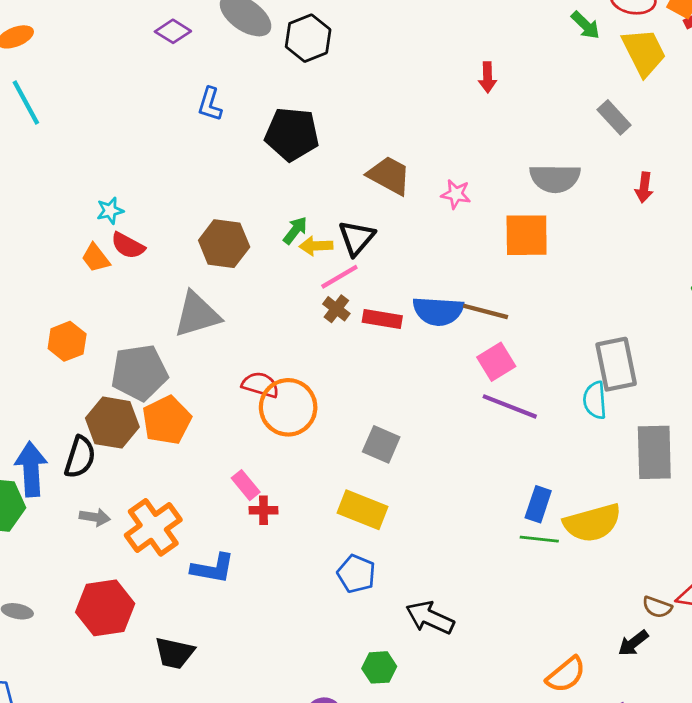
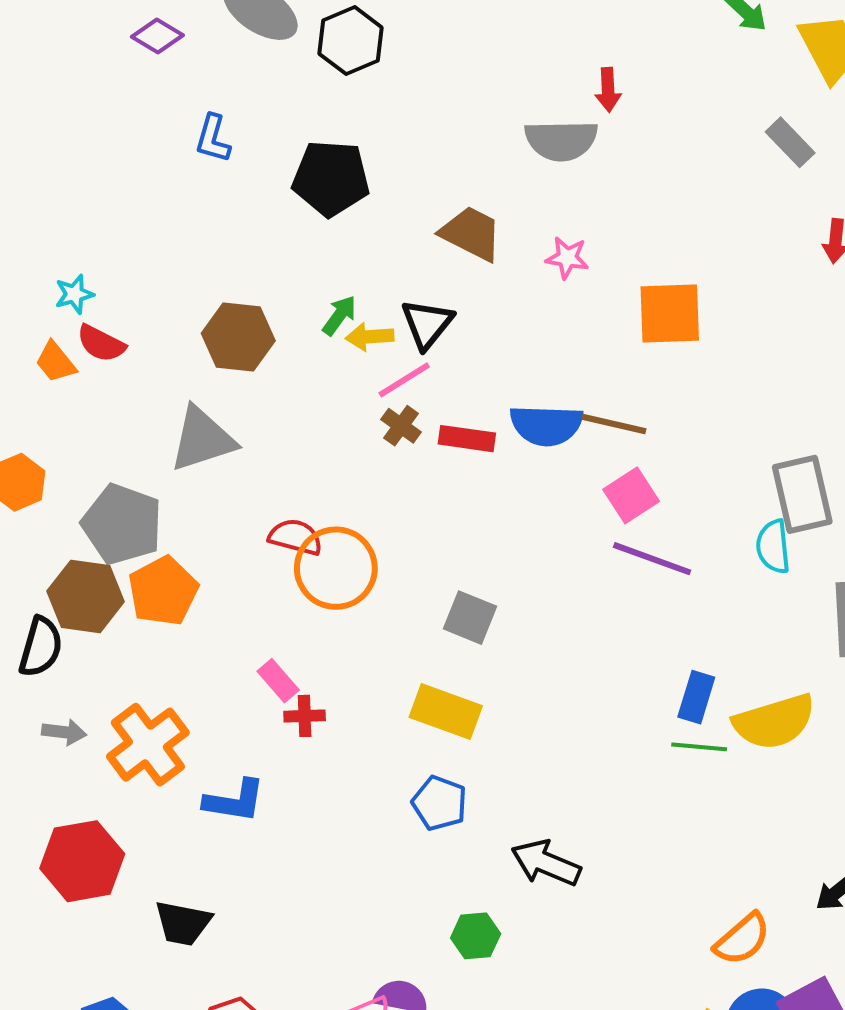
gray semicircle: (555, 178) -> (561, 140), moved
gray pentagon: (139, 373) -> (122, 524), turned 30

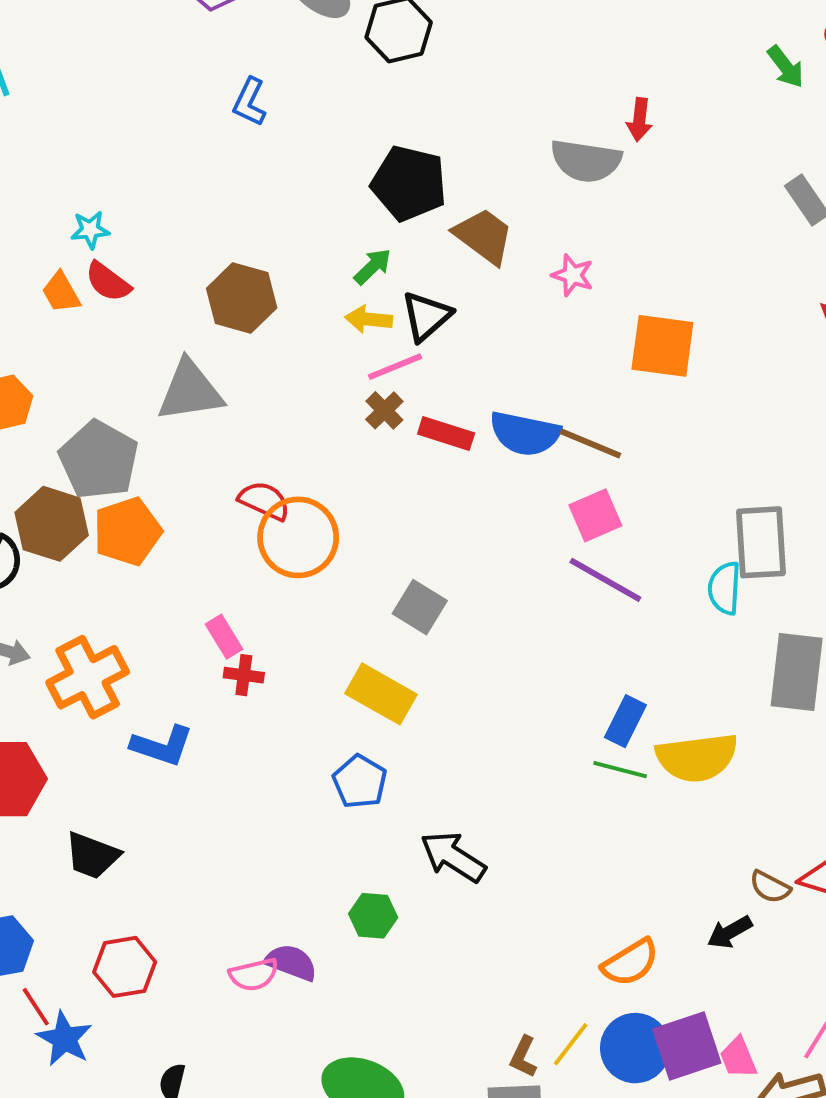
black pentagon: (331, 178) -> (409, 183), moved
green arrow: (339, 315) -> (373, 267), moved

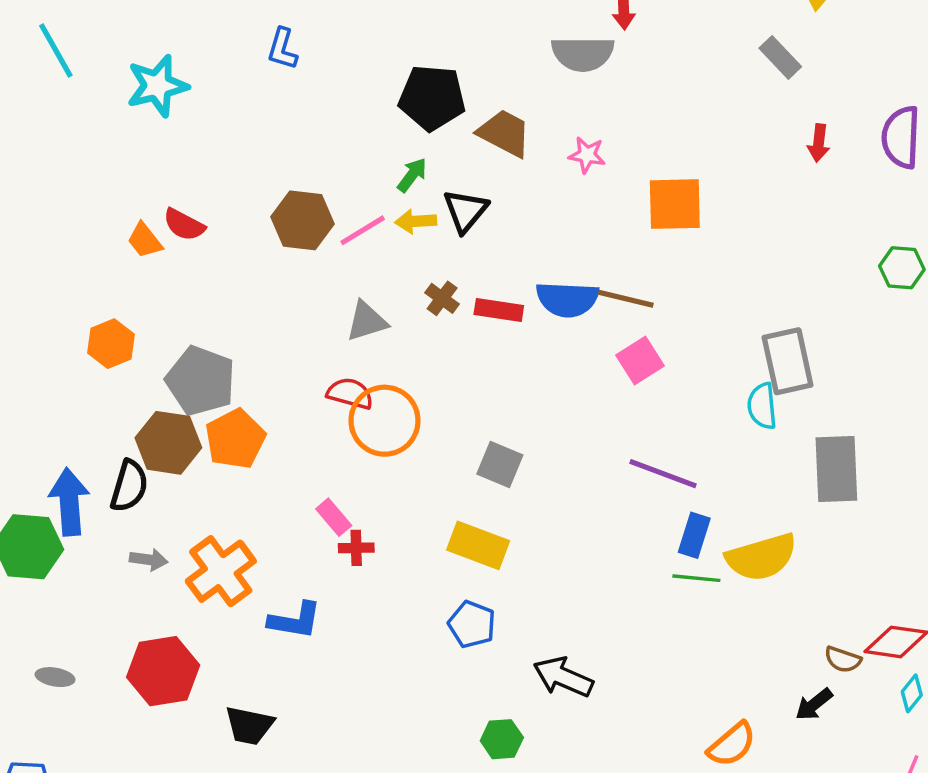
cyan star: (90, 230) -> (157, 86), moved, size x1.8
pink line: (395, 367) -> (363, 230), moved
gray triangle: (190, 391) -> (367, 321), moved, size x0.7
purple line: (605, 580) -> (663, 474), moved

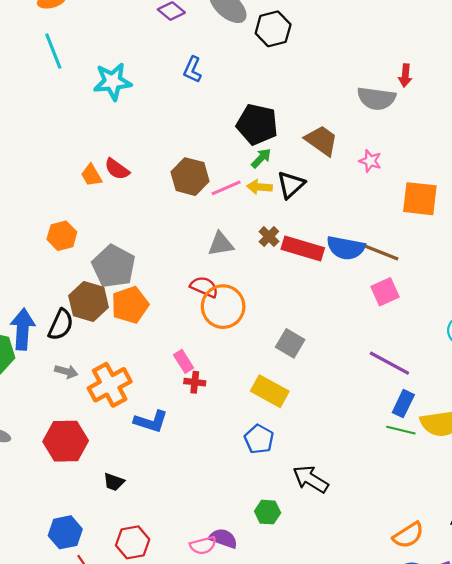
black pentagon: (432, 98) -> (257, 124), moved
red rectangle: (499, 310) -> (303, 249), size x1.4
black trapezoid: (249, 725) -> (114, 482), size x0.7

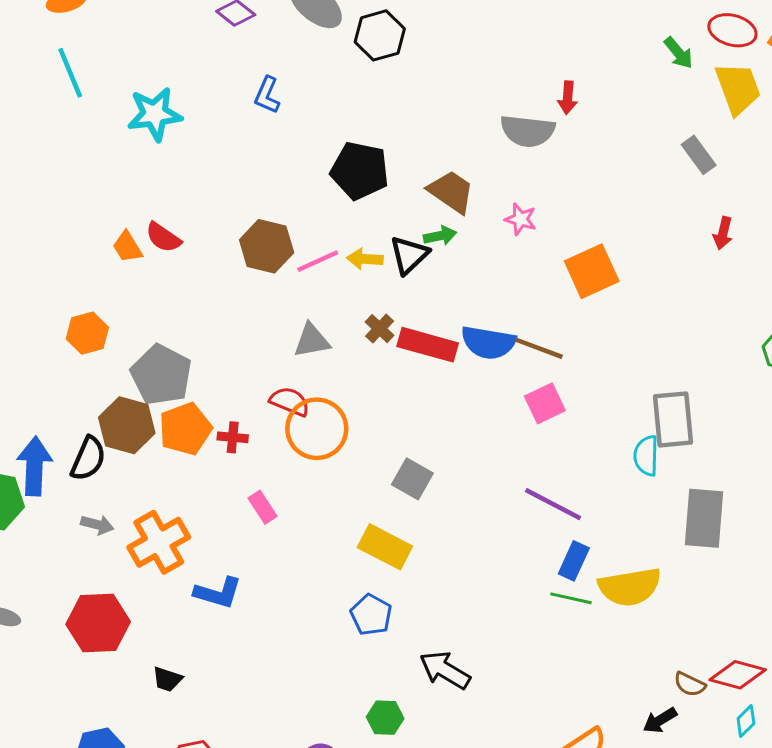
green arrow: (261, 158) -> (440, 236), moved, turned 35
orange square: (420, 199) -> (592, 271), turned -30
red cross: (195, 382) -> (233, 437), moved

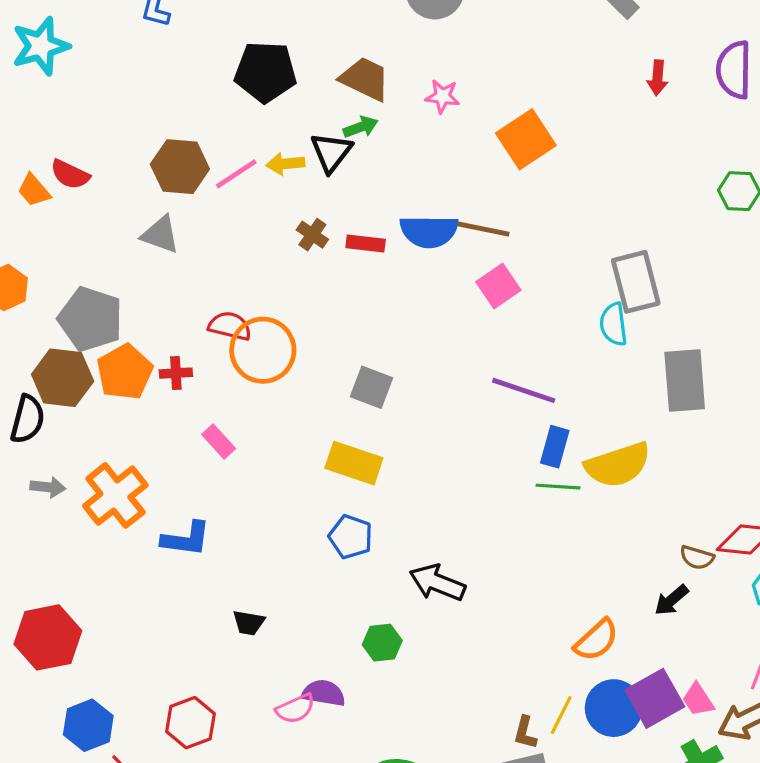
gray triangle: (312, 341) -> (160, 235), moved, turned 39
red rectangle: (428, 345) -> (366, 244), size x0.6
red hexagon: (98, 623) -> (48, 637), moved
black trapezoid: (167, 679) -> (249, 623), moved

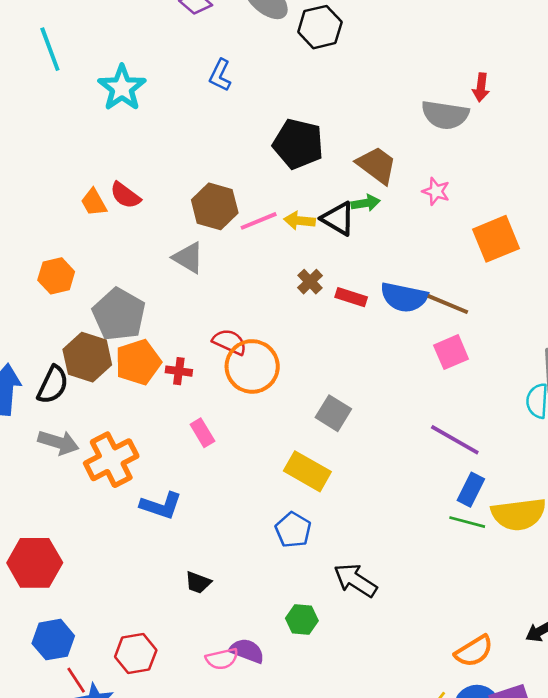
cyan star: (41, 46) -> (122, 88), turned -30
black triangle: (331, 152) -> (338, 219), turned -48
gray arrow: (48, 487) -> (58, 442), size x1.4

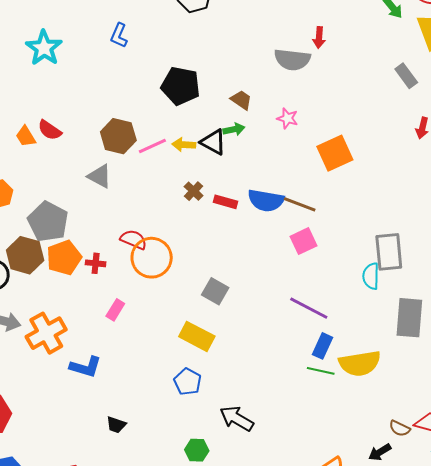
brown trapezoid: (377, 165) -> (241, 100), size x0.7
pink rectangle: (202, 433) -> (115, 310), turned 65

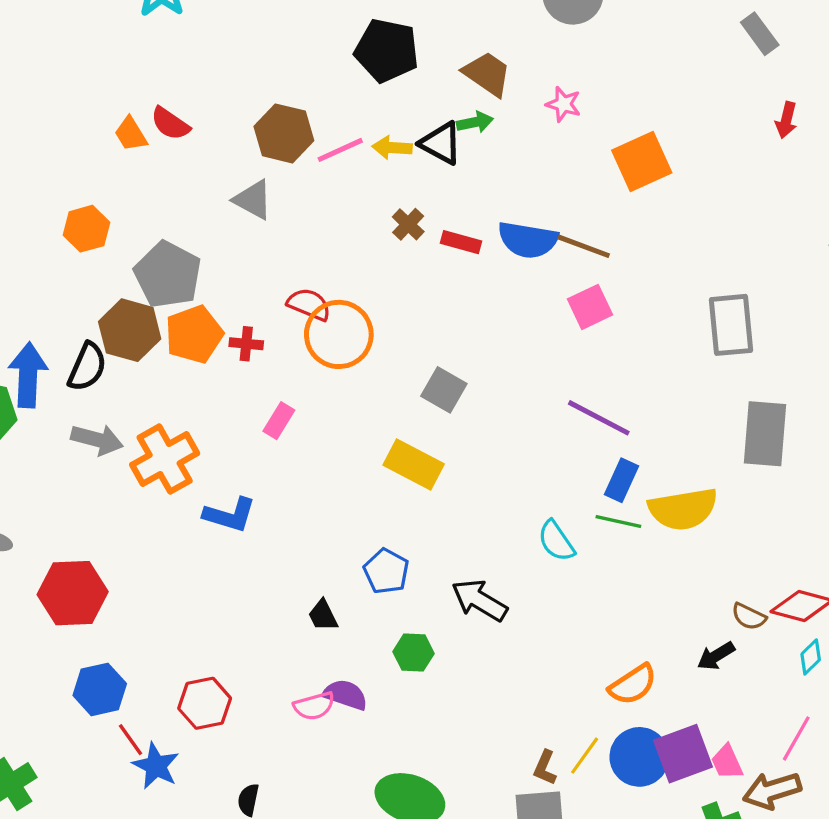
brown trapezoid: (241, 100) -> (487, 74), size x1.4
cyan semicircle: (371, 276) -> (556, 541), moved, turned -36
blue pentagon: (188, 382) -> (386, 571), moved
black trapezoid: (116, 425) -> (323, 615), moved, turned 45

